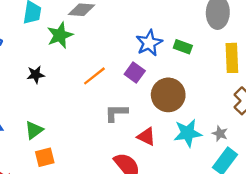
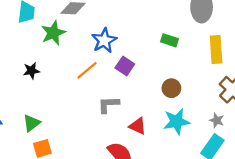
blue star: (149, 43) -> (104, 40), moved
brown circle: (168, 95) -> (171, 88), moved, size x0.6
gray star: (220, 134) -> (217, 120), moved

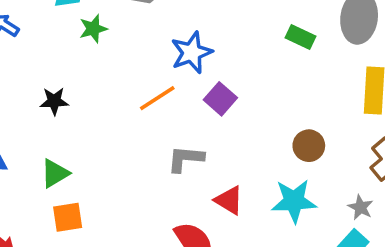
green star: (53, 33) -> (93, 29), moved, size x0.7
green rectangle: (170, 40) -> (301, 37), moved
black star: (31, 71) -> (54, 101), moved
brown circle: (171, 88) -> (309, 146), moved

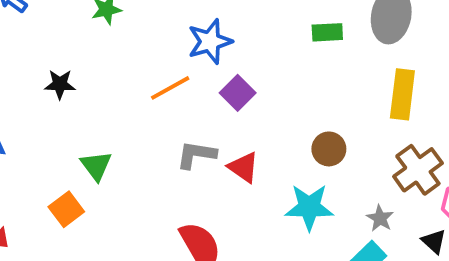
green rectangle: (301, 37) -> (327, 32), turned -32
green triangle: (55, 173) -> (96, 166), moved, turned -40
red triangle: (229, 200) -> (243, 167), moved
orange square: (68, 217) -> (66, 209), turned -32

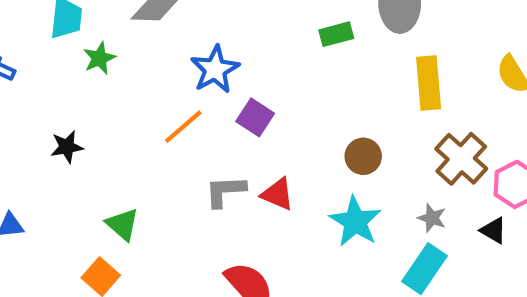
cyan star: (309, 207) -> (355, 222), turned -30

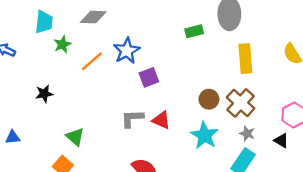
purple square: (255, 117) -> (149, 77), turned 36
orange line: (183, 127) -> (92, 61), moved
brown cross: (461, 159) -> (241, 103), moved

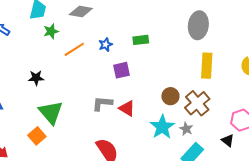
green rectangle: (194, 31) -> (141, 40), moved
blue star: (127, 51) -> (106, 45), size x0.6
black star: (44, 94) -> (36, 78), moved
gray star: (247, 134) -> (186, 129), moved
green triangle: (75, 137) -> (51, 112), size x1.5

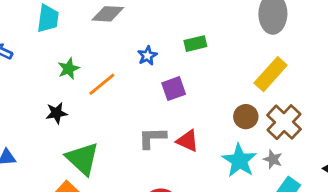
green star: (51, 31) -> (69, 69), moved
orange line: (74, 49) -> (102, 84), moved
yellow rectangle: (207, 66) -> (271, 74), moved, turned 45

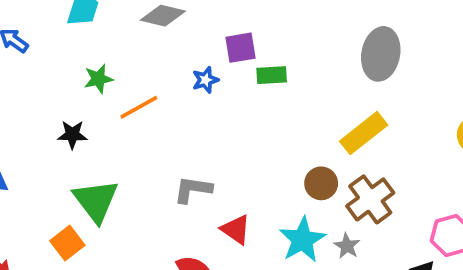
purple square: (174, 89) -> (240, 48), moved
red triangle: (187, 141) -> (236, 229), moved

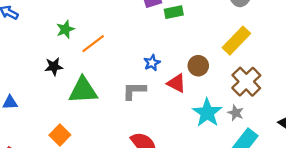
blue star: (205, 80) -> (152, 63), moved
brown circle: (321, 183) -> (198, 66), moved
green triangle: (96, 201) -> (83, 90), moved, turned -48
red triangle: (236, 229) -> (176, 83), moved

